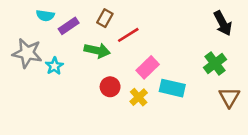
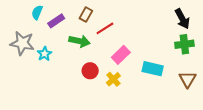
cyan semicircle: (45, 16) -> (37, 12), turned 104
green cross: (215, 63) -> (184, 44), moved, turned 30
cyan rectangle: (172, 88) -> (153, 69), moved

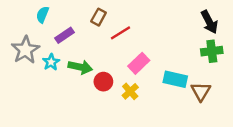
purple rectangle: (56, 21) -> (64, 35), moved
green arrow: (80, 41) -> (80, 67), moved
gray star: (22, 43) -> (25, 50), turned 30
brown triangle: (188, 79) -> (201, 91), moved

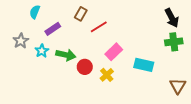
gray star: (25, 50) -> (21, 41), size x0.7
brown triangle: (201, 91) -> (178, 86), moved

